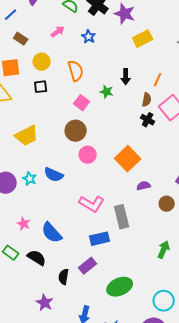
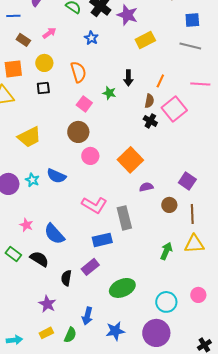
blue line: (11, 15) -> (13, 16), turned 40
pink arrow: (58, 32) -> (49, 33), moved

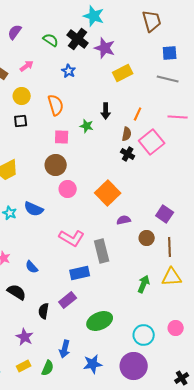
pink square: (84, 104) -> (62, 137), turned -35
blue semicircle: (54, 234) -> (32, 267), size x0.6

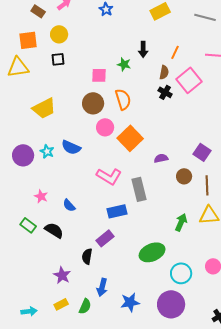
orange semicircle: (56, 105) -> (123, 99), moved
orange square: (108, 193) -> (130, 138), moved
black semicircle: (44, 311) -> (87, 256), moved
green ellipse: (100, 321) -> (152, 252), moved

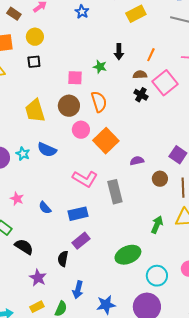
brown semicircle: (164, 72) -> (140, 75), turned -104
yellow trapezoid: (44, 108) -> (35, 111), moved, turned 100
blue rectangle: (117, 211) -> (78, 214), moved
black semicircle: (54, 230) -> (24, 247), moved

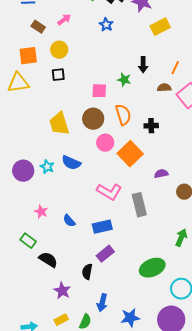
black cross: (141, 95) -> (151, 126), moved, turned -32

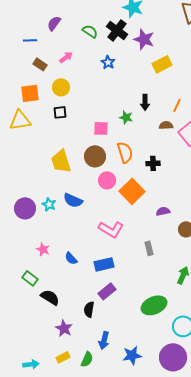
gray rectangle: (139, 205) -> (149, 248), moved, size x0.6

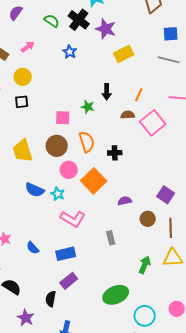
cyan star: (49, 204) -> (58, 194), moved

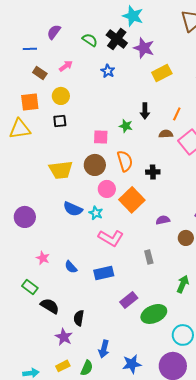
yellow trapezoid: (23, 151) -> (61, 170), turned -80
purple rectangle: (69, 281) -> (129, 300), moved
black semicircle: (51, 299) -> (79, 318), moved

